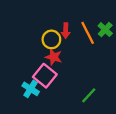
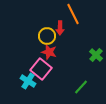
green cross: (105, 30) -> (96, 55), moved
orange line: (88, 33) -> (73, 14), moved

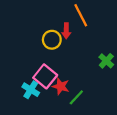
red star: (49, 52) -> (61, 86), moved
green line: (81, 87) -> (76, 97), moved

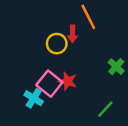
red star: (61, 86) -> (68, 81), moved
green line: (76, 97) -> (105, 109), moved

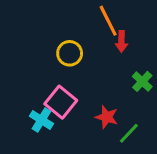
red arrow: (72, 34) -> (121, 41), moved
red star: (68, 81) -> (107, 117), moved

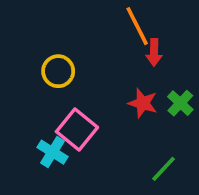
yellow circle: (70, 53) -> (58, 71), moved
red star: (107, 117) -> (143, 103), moved

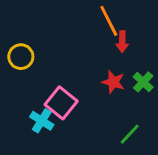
yellow circle: (58, 71) -> (21, 57), moved

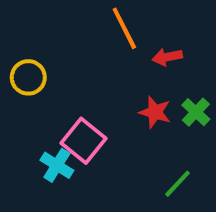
orange line: (109, 21) -> (124, 28), moved
red arrow: (122, 42) -> (167, 57), turned 78

